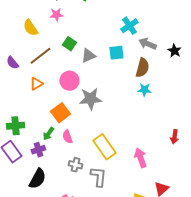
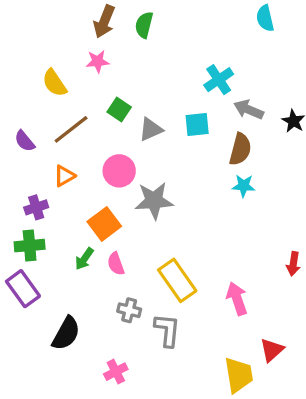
purple cross: (38, 150) -> (36, 207), moved

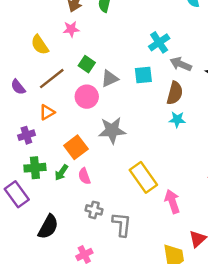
pink circle: (119, 171) -> (87, 97), moved
green cross: (30, 246) -> (35, 168), moved
yellow rectangle: (177, 280) -> (143, 177), moved

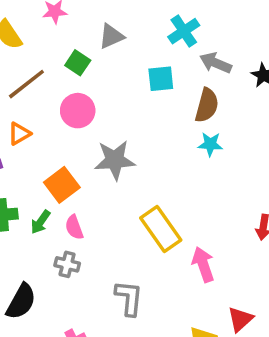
gray triangle: (110, 79) -> (111, 36), moved
gray cross: (94, 210) -> (67, 264), moved

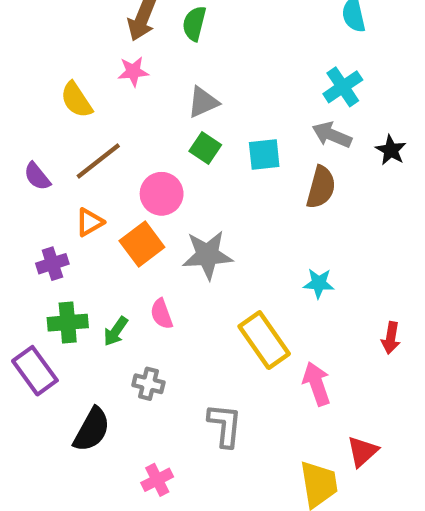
cyan cross: (184, 31) -> (343, 87), moved
green square: (78, 63) -> (205, 148), moved
cyan star: (210, 144) -> (319, 283), moved
orange square: (62, 185) -> (142, 244), moved
pink semicircle: (74, 227) -> (162, 314), moved

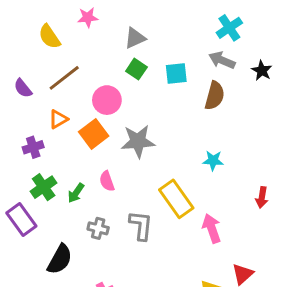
green cross: (68, 323) -> (44, 187), turned -30
gray L-shape: (225, 425) -> (141, 225), moved

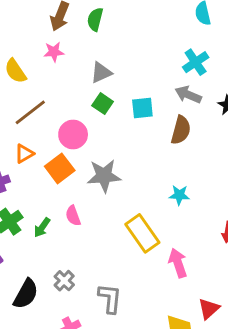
gray L-shape: (141, 225) -> (110, 298), moved
gray cross: (98, 228) -> (64, 281), moved, turned 30

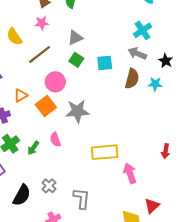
brown line: (30, 112) -> (40, 55), moved
cyan star: (179, 195) -> (155, 84), moved
yellow rectangle: (142, 233) -> (105, 152), turned -60

